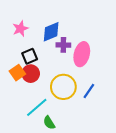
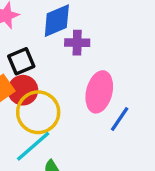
pink ellipse: (82, 54) -> (99, 92), moved
yellow circle: (63, 87) -> (38, 112), moved

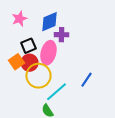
pink ellipse: (99, 92) -> (48, 53), moved
cyan line: (33, 146) -> (56, 92), moved

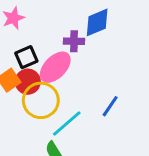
blue diamond: (49, 22) -> (97, 22), moved
pink ellipse: (48, 53) -> (55, 67), turned 30

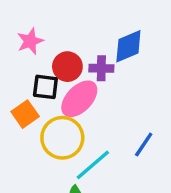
black square: (26, 57) -> (45, 87), turned 30
red circle: (28, 82) -> (67, 67), moved

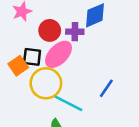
black square: (45, 87) -> (32, 57), moved
cyan line: (93, 165) -> (69, 103), turned 68

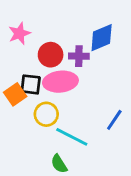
pink ellipse: (58, 54) -> (60, 82), turned 40
yellow circle: (46, 83) -> (46, 114), size x0.7

